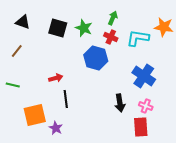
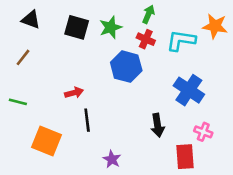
green star: (84, 28) -> (111, 27), turned 30
pink cross: (146, 106) -> (203, 132), moved
orange square: (35, 115) -> (47, 141), turned 35
purple star: (56, 128) -> (112, 159), moved

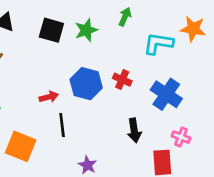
red cross: (146, 39) -> (122, 80), moved
blue hexagon: (126, 67) -> (86, 84), moved

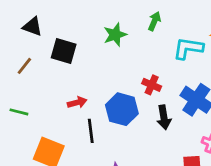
black square: (51, 30) -> (64, 51), moved
blue hexagon: (86, 84) -> (122, 109), moved
black arrow: (134, 130) -> (164, 117), moved

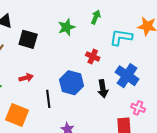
red cross: (152, 85) -> (93, 56), moved
red arrow: (77, 102) -> (26, 78), moved

